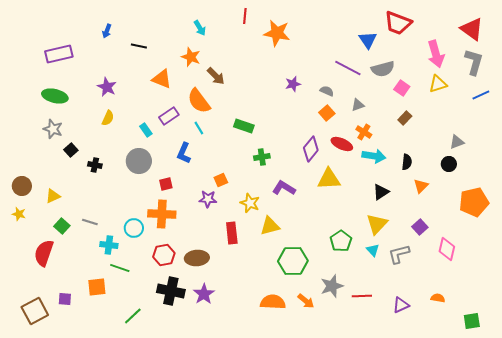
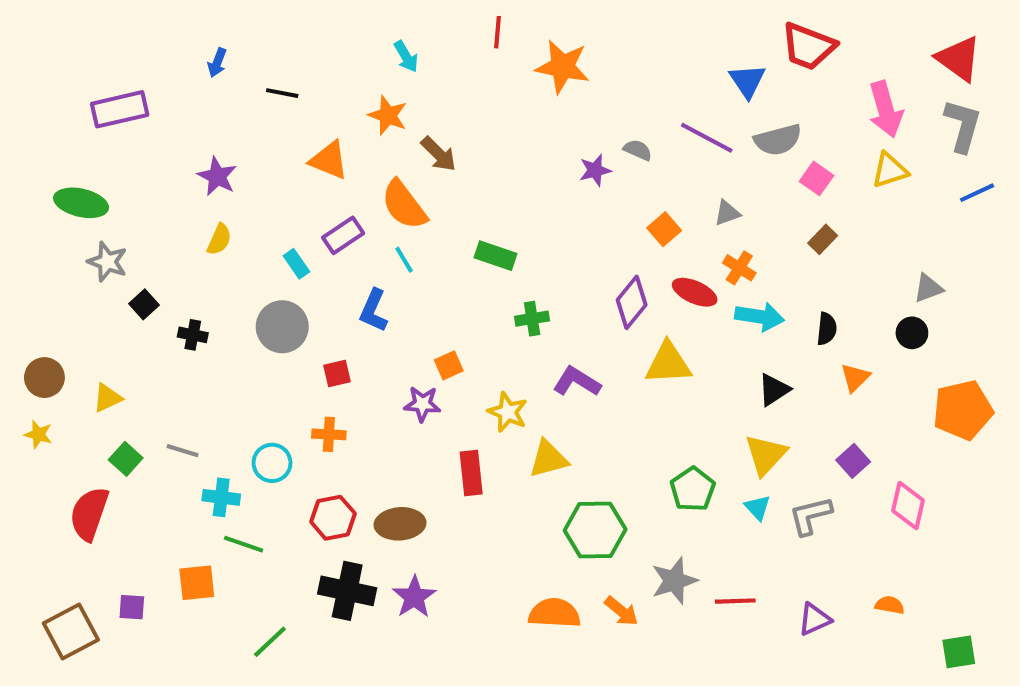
gray semicircle: (327, 91) -> (638, 150), moved
green ellipse: (55, 96) -> (81, 203), moved
orange cross: (162, 214) -> (329, 434), size x0.6

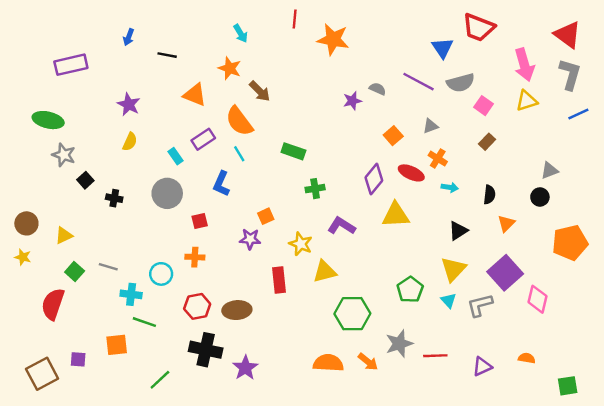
cyan arrow: (760, 317) -> (450, 187), size x0.6
purple square: (853, 461) -> (505, 273), size x1.8
purple star: (414, 597) -> (245, 368), moved

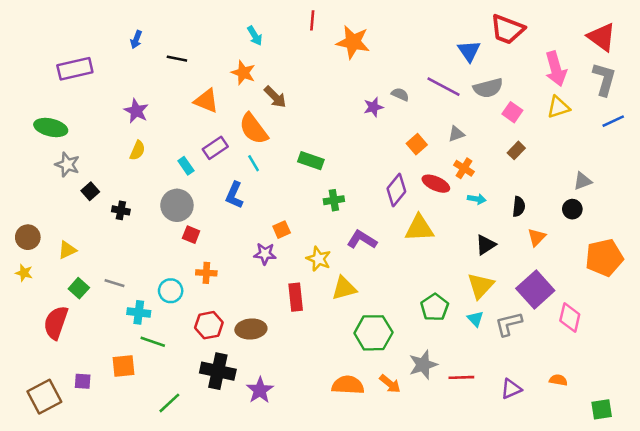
red square: (200, 221) -> (191, 235), moved, turned 35

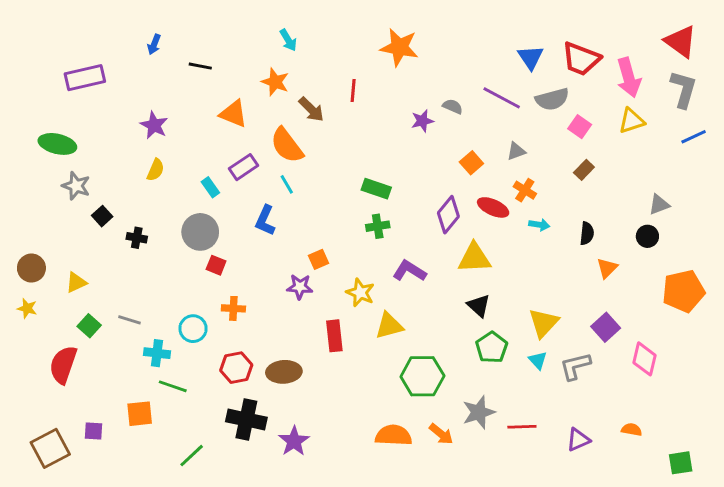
red line: (312, 20) -> (353, 91), moved
red trapezoid: (507, 29) -> (581, 59), moved
green rectangle: (311, 161) -> (376, 189), moved
black triangle: (486, 245) -> (479, 306), moved, turned -45
purple square: (535, 289) -> (606, 327), size x0.7

